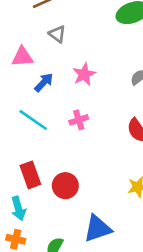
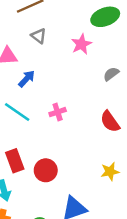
pink star: (84, 74) -> (81, 44), moved

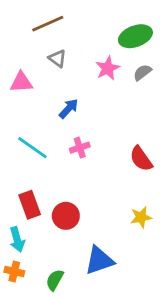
gray semicircle: (111, 74) -> (142, 72), moved
blue arrow: (27, 79) -> (69, 109), moved

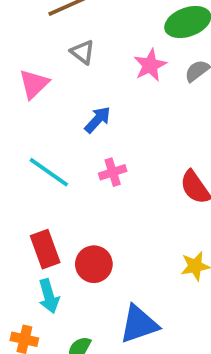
pink triangle: (21, 82) -> (34, 84), turned -40
cyan arrow: (17, 239) -> (49, 296), moved

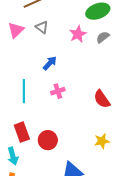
pink triangle: (34, 84) -> (16, 30), moved
cyan line: (49, 172) -> (24, 91), turned 55
cyan arrow: (49, 296) -> (13, 156), moved

